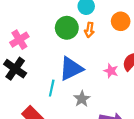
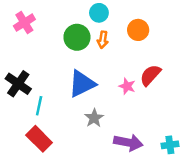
pink cross: (19, 40) -> (24, 23), moved
cyan line: (52, 88) -> (39, 106), moved

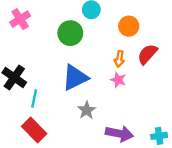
orange arrow: (103, 40) -> (119, 59), moved
red semicircle: (150, 75) -> (147, 54), moved

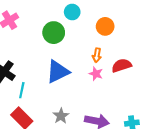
red semicircle: (147, 54) -> (122, 65), moved, turned 30
gray star: (87, 110) -> (61, 116), moved

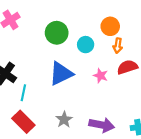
cyan circle: (72, 12) -> (86, 45), moved
orange arrow: (97, 55) -> (118, 46), moved

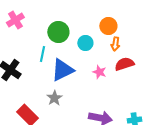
cyan line: (23, 93) -> (42, 54), moved
gray star: (64, 120) -> (54, 98), moved

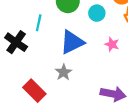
cyan line: (42, 54) -> (39, 23), moved

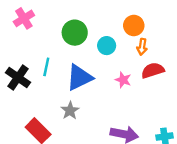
cyan line: (39, 23) -> (46, 67), moved

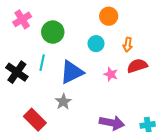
orange circle: (134, 25) -> (109, 16), moved
green circle: (75, 33) -> (53, 32), moved

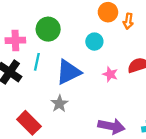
pink cross: (22, 19) -> (15, 40), moved, turned 30
orange arrow: (128, 45) -> (128, 21), moved

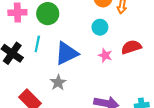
pink cross: (15, 40) -> (17, 13), moved
cyan circle: (94, 42) -> (100, 27), moved

